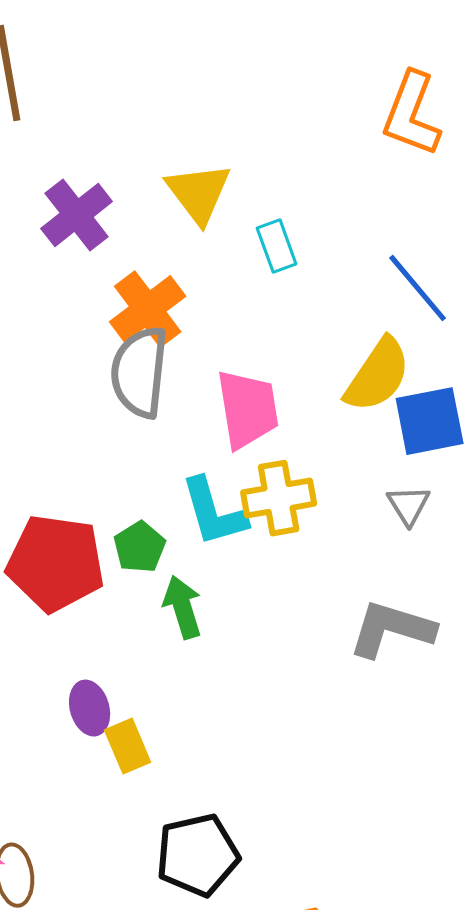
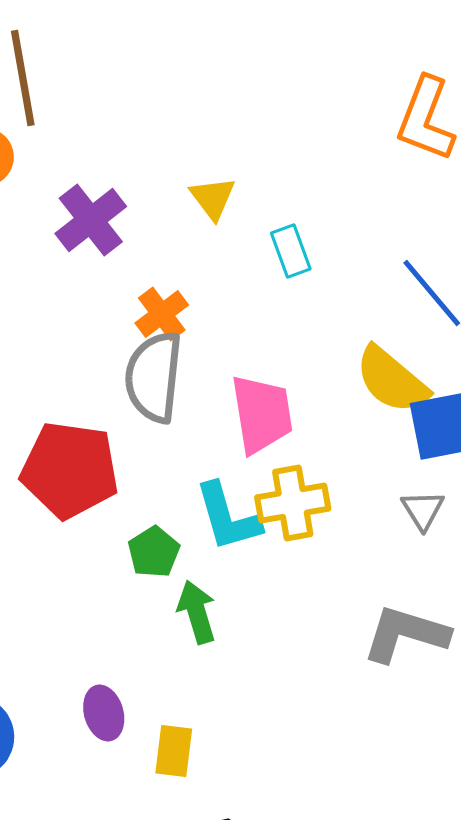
yellow triangle: (199, 193) -> (213, 198), size x0.7
orange cross: (148, 309) -> (162, 314), size x0.7
yellow semicircle: (378, 375) -> (392, 380), turned 96
red pentagon: (56, 563) -> (70, 470), moved
yellow rectangle: (128, 746) -> (174, 751), moved, turned 30

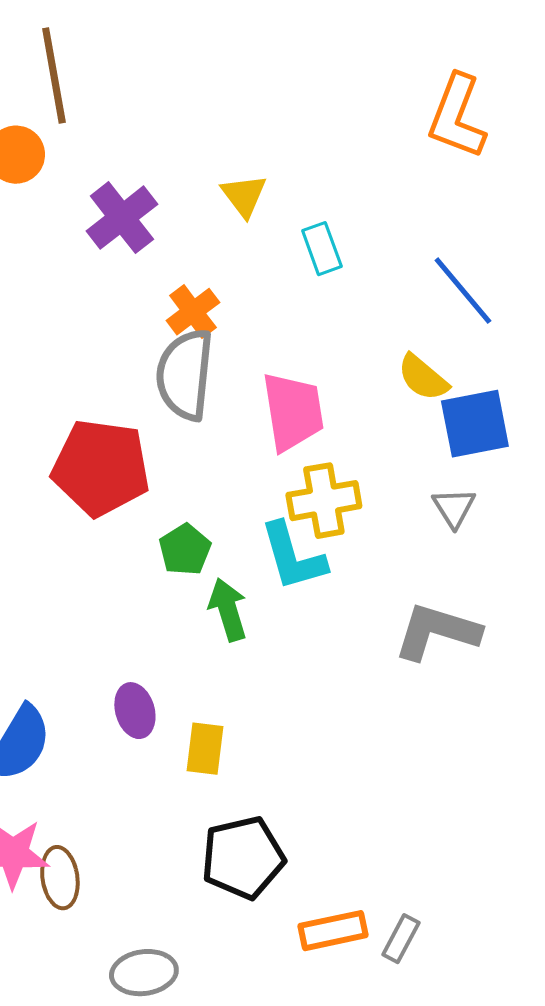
yellow semicircle: (392, 380) -> (423, 378), size x0.7
cyan L-shape: (228, 517) -> (293, 557), moved

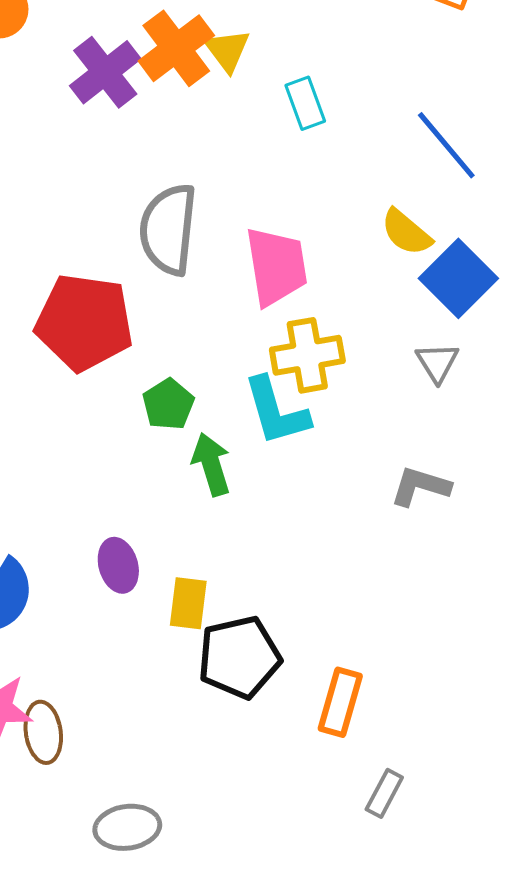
orange cross: (193, 312) -> (176, 48), moved, size x1.4
blue square: (475, 424) -> (458, 278), turned -34
gray L-shape: (437, 632) -> (420, 486), size x0.7
black pentagon: (243, 858) -> (239, 657), moved
orange rectangle: (333, 931) -> (340, 702), moved, turned -62

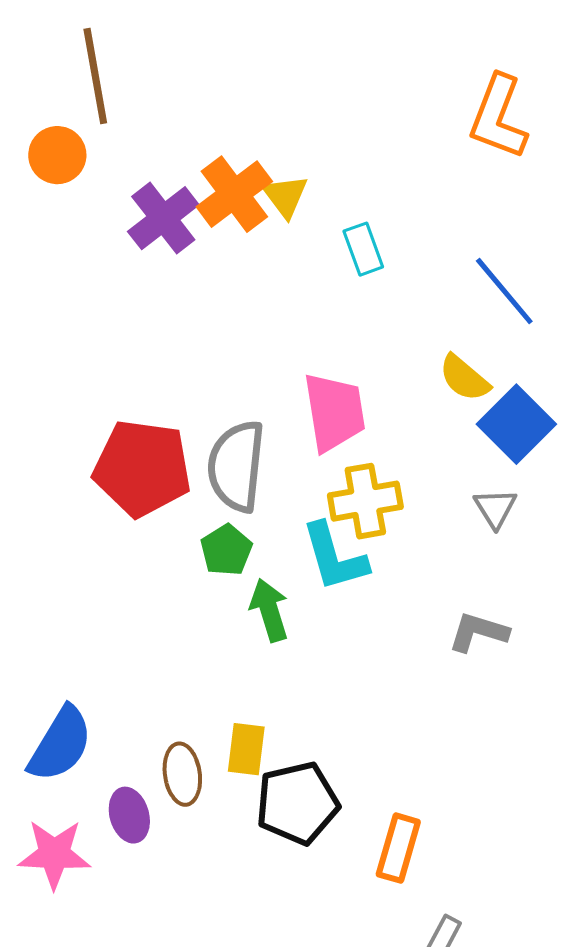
gray semicircle: (168, 229) -> (236, 466), moved
purple ellipse: (118, 565) -> (129, 815), moved
brown ellipse: (43, 732) -> (182, 774), moved

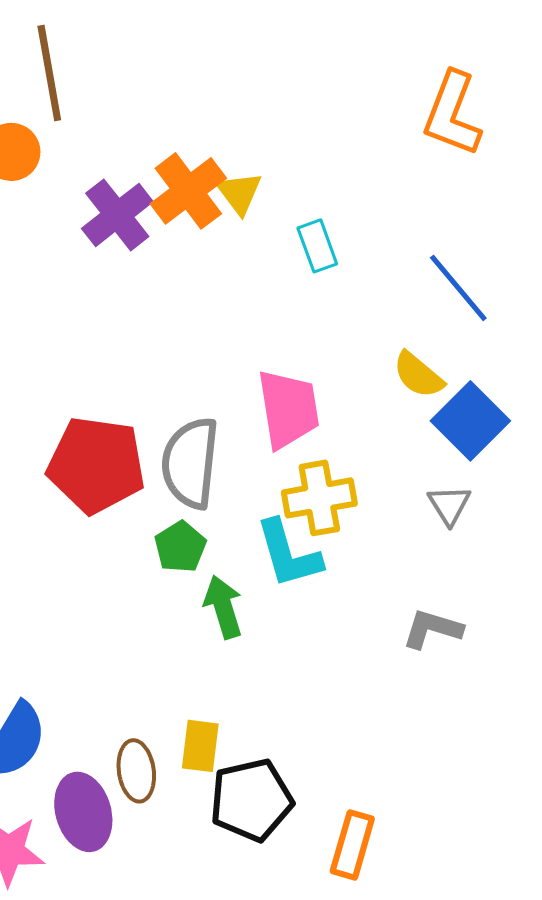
purple ellipse: (129, 815) -> (83, 812), size x1.4

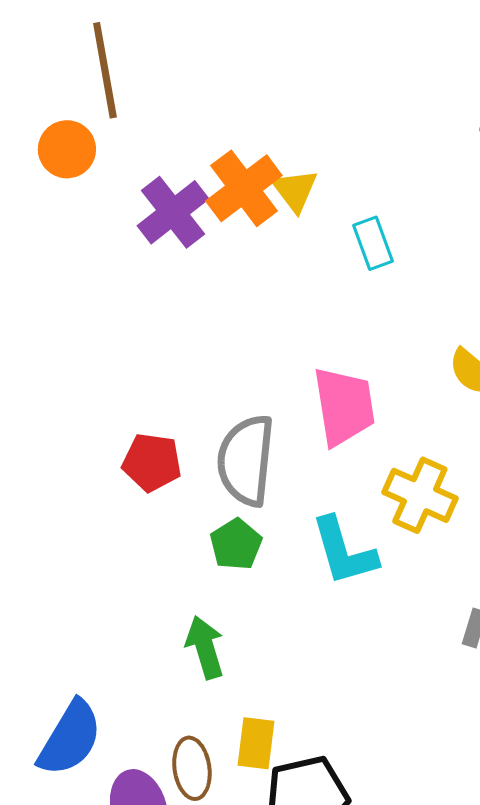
red pentagon: (96, 465) -> (152, 462), size x0.6
yellow cross: (319, 498) -> (420, 495), moved, turned 34
green arrow: (223, 607) -> (205, 647), moved

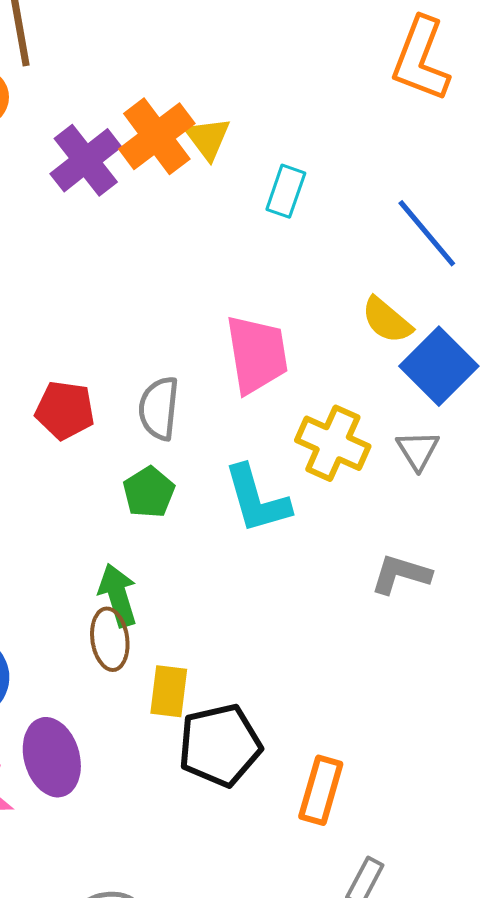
cyan rectangle: (373, 243) -> (286, 191), turned 39
gray semicircle: (246, 460) -> (159, 408), size x0.7
brown ellipse: (192, 768) -> (110, 639), moved

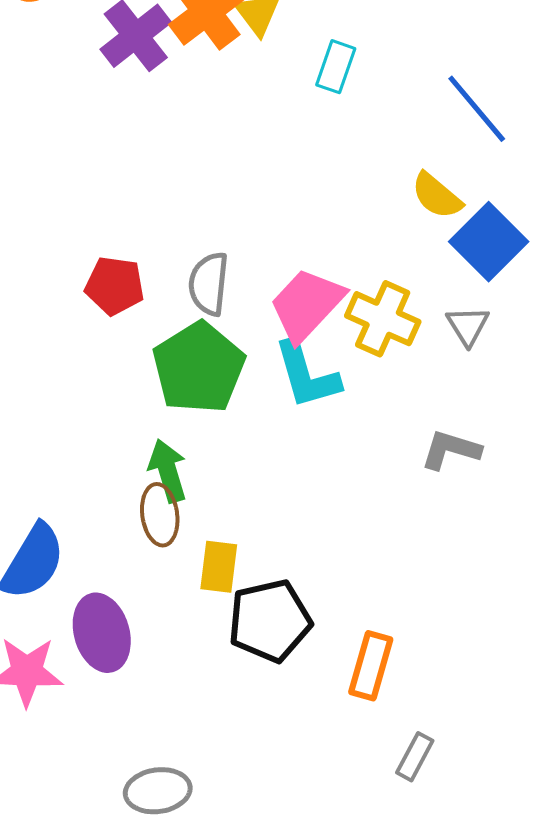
pink trapezoid: (257, 354) -> (307, 305), moved, turned -128
green pentagon: (149, 492) -> (199, 368), size x1.8

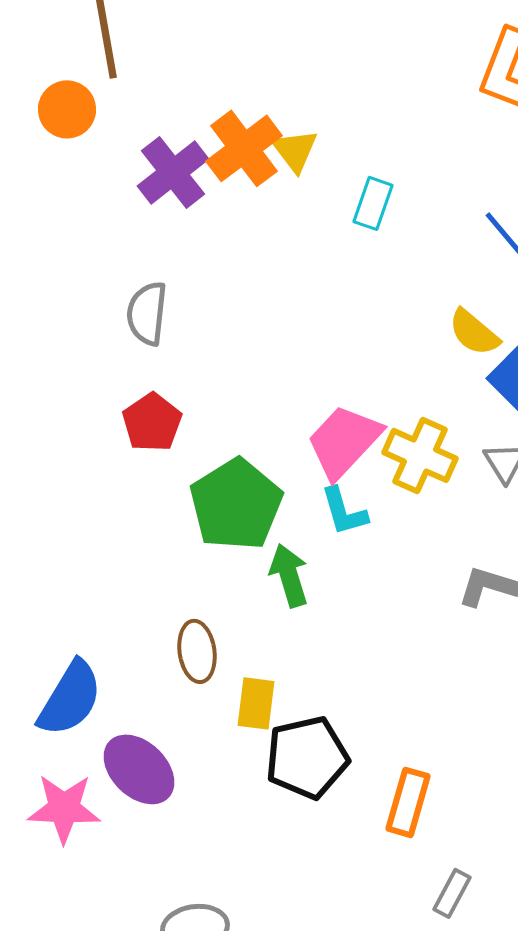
gray semicircle: (209, 284) -> (147, 313), moved
red pentagon: (115, 286) -> (152, 422), turned 30
cyan L-shape: (307, 375) -> (344, 511), size x0.7
green arrow: (168, 471) -> (289, 575), moved
purple ellipse: (102, 633) -> (139, 769), turned -30

